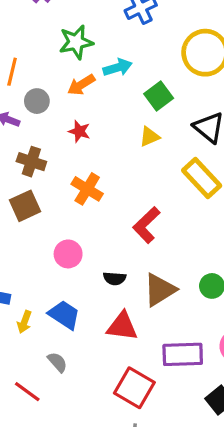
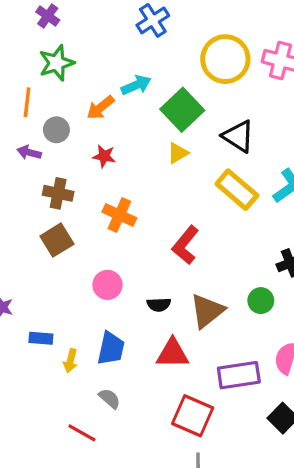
green star: (76, 42) -> (57, 63), moved
green square: (159, 96) -> (182, 110), size x1.4
blue trapezoid: (64, 315) -> (111, 348), turned 76

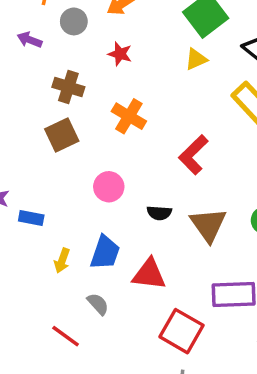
purple arrow: (29, 152) -> (29, 40), moved
brown triangle: (207, 311) -> (208, 225), turned -33
blue rectangle: (41, 338) -> (31, 218), moved
red triangle: (173, 353) -> (149, 274), moved

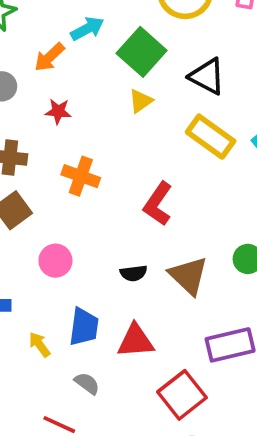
pink circle: (109, 187) -> (55, 261), moved
yellow arrow: (62, 261) -> (40, 345), turned 135
red square: (181, 331) -> (182, 395), turned 33

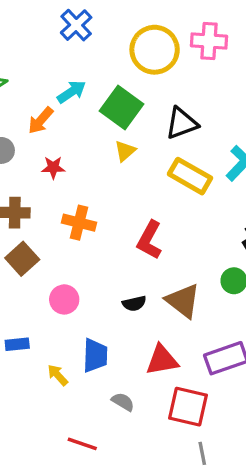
black triangle: (207, 76) -> (182, 123), turned -42
red triangle: (136, 341) -> (162, 360), moved
gray semicircle: (87, 383) -> (123, 402), moved
red square: (182, 395) -> (188, 407), turned -33

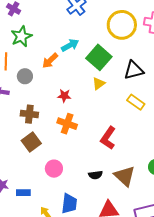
red star: (53, 168) -> (64, 96), moved
yellow rectangle: (190, 176) -> (136, 102), size x0.7

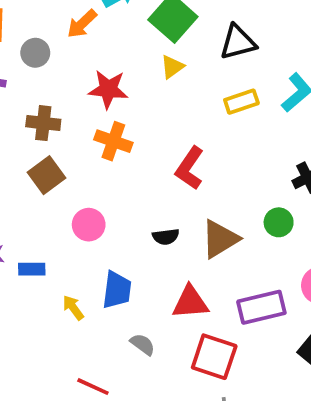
red star: (64, 96) -> (108, 89), size x1.5
yellow rectangle: (136, 102) -> (241, 102), turned -54
brown triangle: (125, 176) -> (220, 239), turned 45

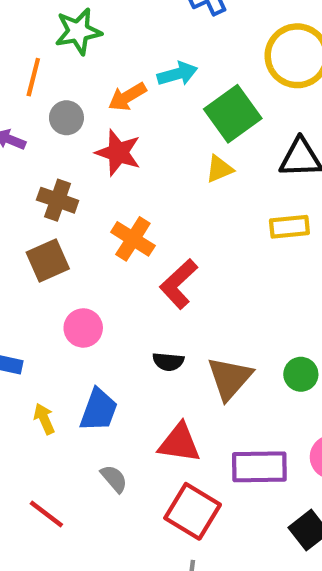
red star: (108, 89) -> (118, 153), moved
red L-shape: (190, 168) -> (179, 284), moved
brown triangle: (220, 239) -> (230, 378), turned -30

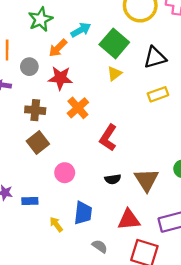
green star: (78, 31) -> (41, 19), moved
orange cross: (133, 239) -> (78, 108), moved, turned 30

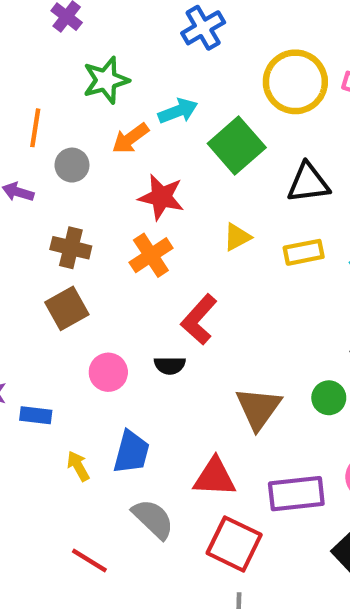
yellow triangle: (115, 74) -> (237, 237), moved
red star: (60, 78) -> (161, 197), moved
black semicircle: (113, 179) -> (170, 365), moved
gray semicircle: (100, 246) -> (153, 519), size x1.5

